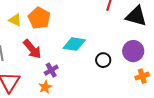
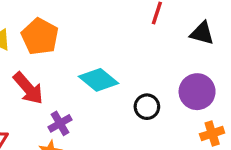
black triangle: (136, 16) -> (202, 33), size x0.7
cyan diamond: (74, 44) -> (98, 80), turned 30

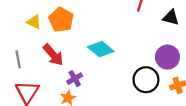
black circle: (147, 107) -> (146, 80), moved, size x1.5

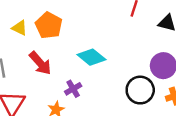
purple cross: (75, 79) -> (73, 89), moved

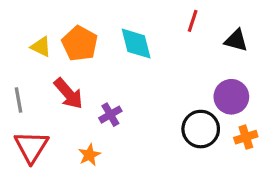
cyan diamond: (91, 57) -> (136, 44), moved, turned 36
purple cross: (73, 89) -> (110, 115), moved

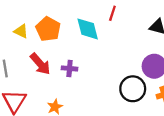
red line: (193, 21) -> (112, 13), moved
purple cross: (110, 115) -> (70, 68), moved, turned 35

